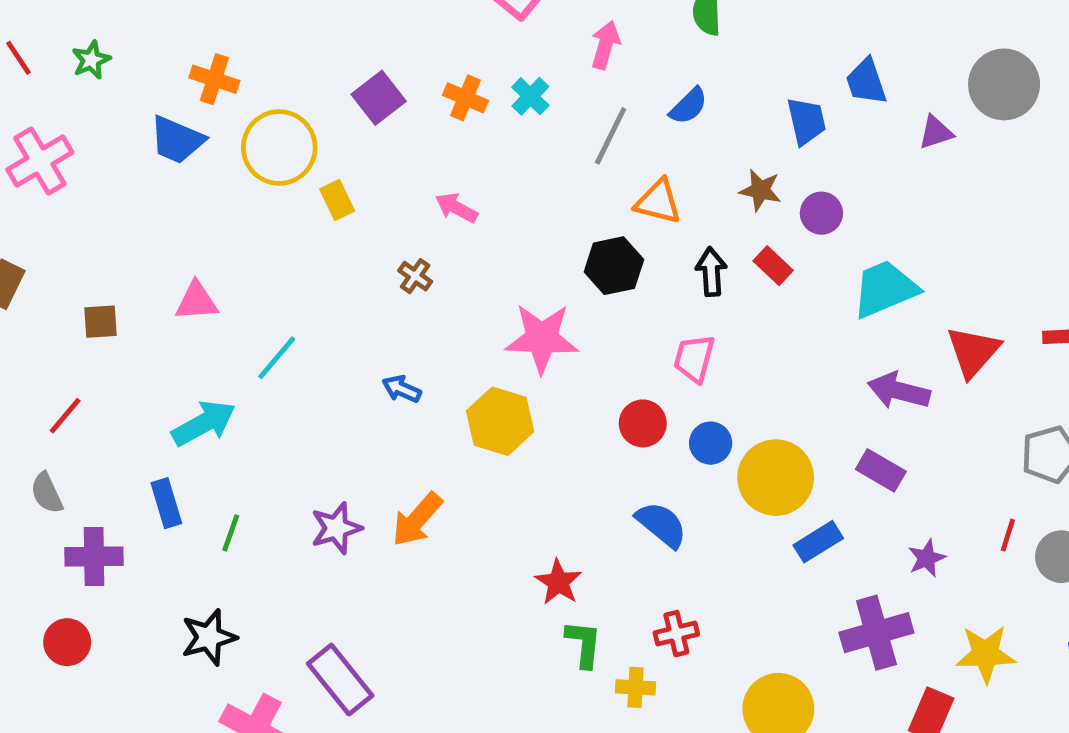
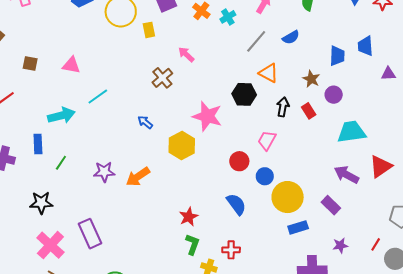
yellow rectangle: (337, 200) -> (149, 30), moved
brown cross: (415, 276) -> (162, 78), size x1.5

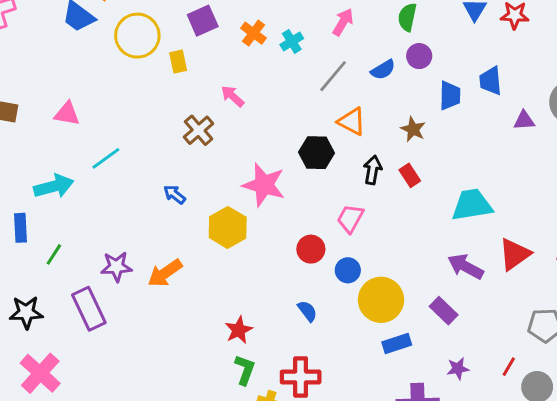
purple circle: (334, 95) -> (419, 56), moved
blue semicircle: (236, 204) -> (307, 311), size x0.7
purple rectangle: (90, 234) -> (89, 309), moved
red cross: (231, 250) -> (301, 377), size x1.5

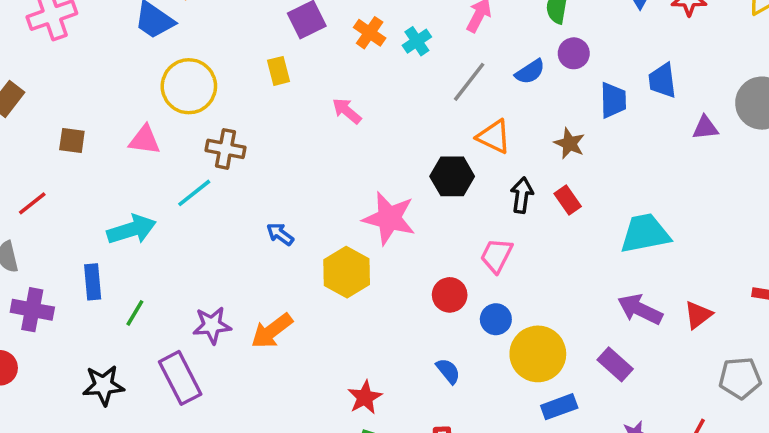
yellow circle: (137, 36) -> (189, 86), moved
brown cross: (199, 130) -> (225, 149), moved, turned -36
red triangle: (515, 254) -> (698, 315), moved, size x0.7

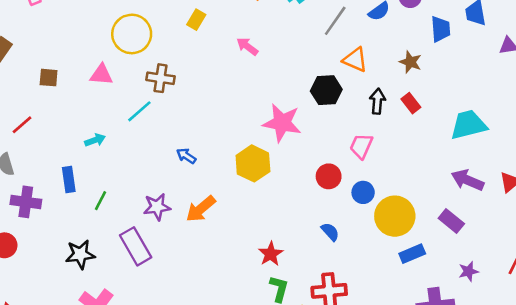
yellow rectangle: (278, 71) -> (196, 20), turned 48
cyan arrow: (132, 229) -> (95, 140), size x0.6
blue arrow: (280, 234) -> (186, 156), moved

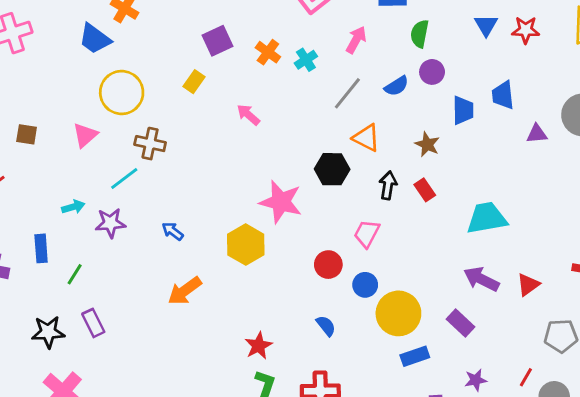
pink triangle: (101, 75) -> (85, 135), turned -50
purple star: (157, 207) -> (110, 223), moved
purple rectangle: (136, 246) -> (93, 323), moved, size x0.7

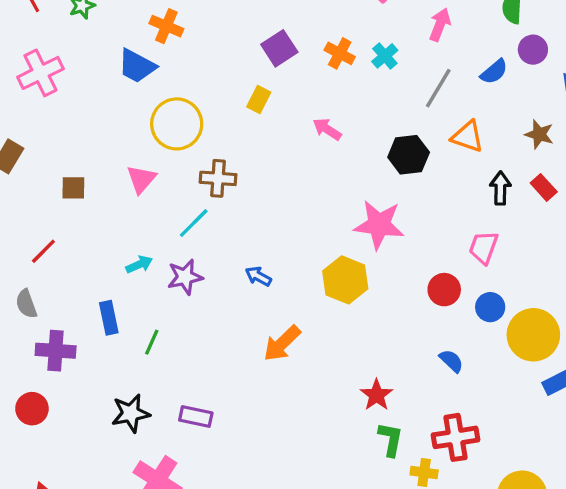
black hexagon: (332, 169) -> (409, 155), moved
purple rectangle: (93, 323) -> (196, 416), moved, turned -44

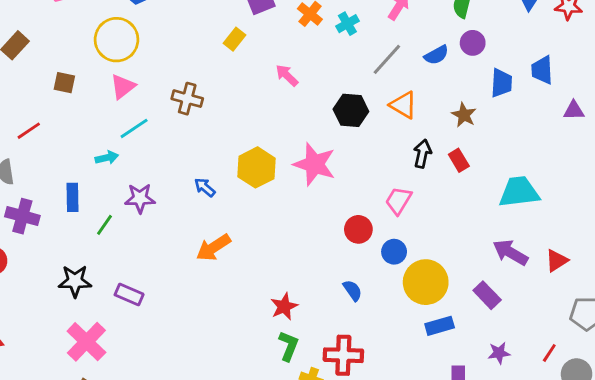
yellow circle: (177, 124) -> (116, 40), moved
cyan line: (194, 223) -> (134, 128), moved
purple star: (185, 277) -> (140, 198), moved
yellow hexagon: (345, 280) -> (256, 167), moved

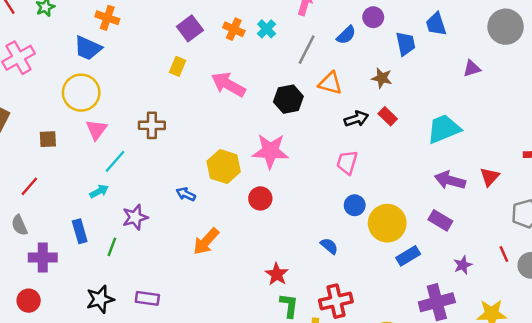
pink arrow: (287, 75) -> (228, 85), size x1.6
purple triangle: (574, 110) -> (472, 68), moved
black arrow: (422, 154) -> (356, 119), turned 75
red circle: (358, 229) -> (260, 198), moved
red line: (549, 353) -> (504, 254), turned -42

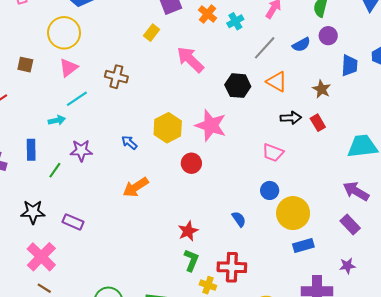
pink trapezoid: (347, 162) -> (273, 153), turned -100
purple rectangle: (440, 220) -> (350, 224), moved

